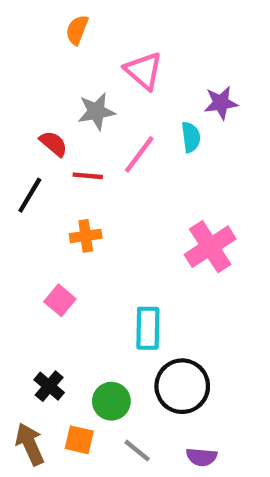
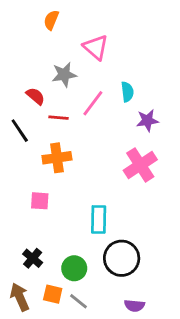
purple star: (221, 103) -> (147, 120), moved
black line: (30, 195) -> (20, 131), turned -65
orange cross: (86, 236) -> (57, 158), size x1.4
pink square: (60, 300) -> (40, 201), turned -36
gray line: (137, 451) -> (79, 301), moved

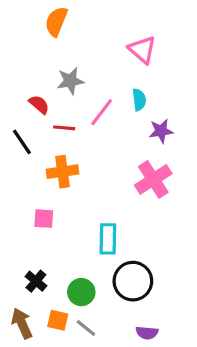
orange semicircle: (51, 20) -> (56, 21), size x1.4
pink triangle: (96, 47) -> (142, 50), moved

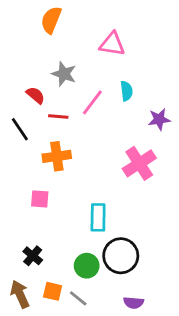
pink triangle: (142, 50) -> (112, 44), moved, turned -32
gray star: (70, 81) -> (64, 74), turned 30
purple star: (161, 131) -> (159, 119), moved
green circle: (81, 292) -> (87, 266), moved

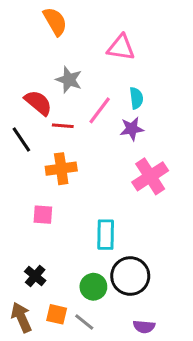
orange semicircle: (51, 20) -> (55, 21), turned 128
red semicircle: (36, 95) -> (38, 103), size x1.4
purple star: (159, 119) -> (132, 129), moved

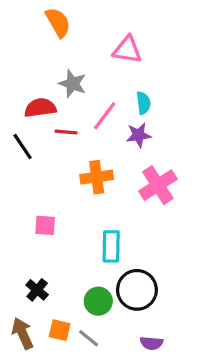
red semicircle: (38, 103) -> (40, 108), turned -48
orange cross: (61, 169) -> (97, 177), moved

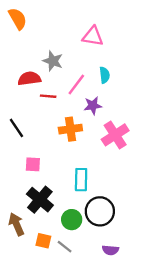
orange semicircle: (58, 22) -> (18, 19), moved
purple star: (139, 135) -> (93, 106), moved
black line: (23, 146) -> (16, 128), moved
black cross: (37, 290) -> (40, 200), moved, size x1.6
brown arrow: (23, 333) -> (16, 224), moved

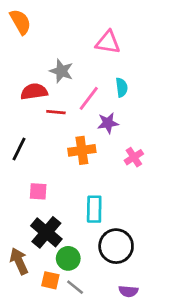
black line: (16, 128) -> (19, 149), turned 60
pink cross: (115, 135) -> (134, 157), size x0.6
green circle: (72, 220) -> (68, 258), moved

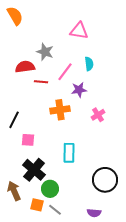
black line: (19, 149) -> (14, 120), moved
black circle: (116, 246) -> (105, 180), moved

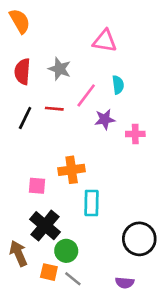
red semicircle: (25, 67) -> (22, 72), moved, turned -78
orange cross: (60, 110) -> (72, 170), moved
pink cross: (98, 115) -> (135, 134), moved, turned 32
black line: (14, 120) -> (25, 118), moved

